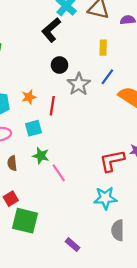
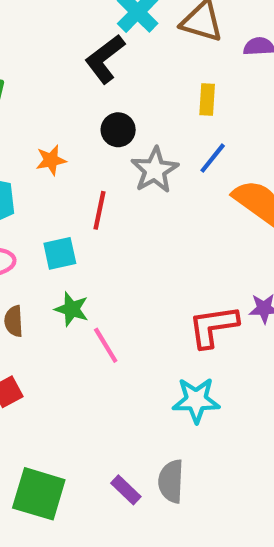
orange star: (29, 97) -> (51, 160), moved
green square: (25, 221) -> (39, 494), moved
gray semicircle: (118, 230) -> (171, 481), moved

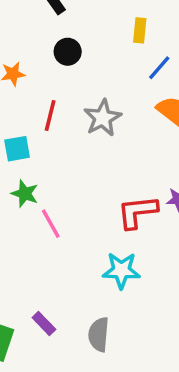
blue line: (213, 158) -> (159, 68), moved
gray star: (155, 170) -> (103, 118), moved
purple rectangle: (126, 490) -> (44, 323), moved

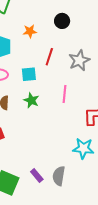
pink line: (51, 224) -> (65, 94), moved, turned 30
gray semicircle: (99, 334) -> (59, 176), moved

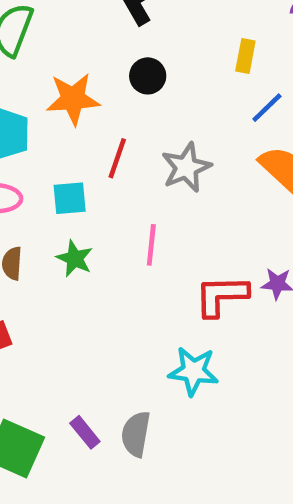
orange star: (30, 31) -> (73, 99), size x1.6

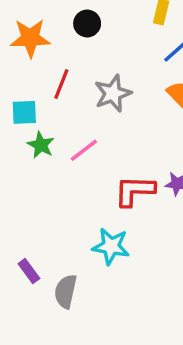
pink line: (151, 245) -> (84, 150), turned 44
green star: (75, 259) -> (41, 145), moved
purple rectangle: (85, 432) -> (29, 271), moved

